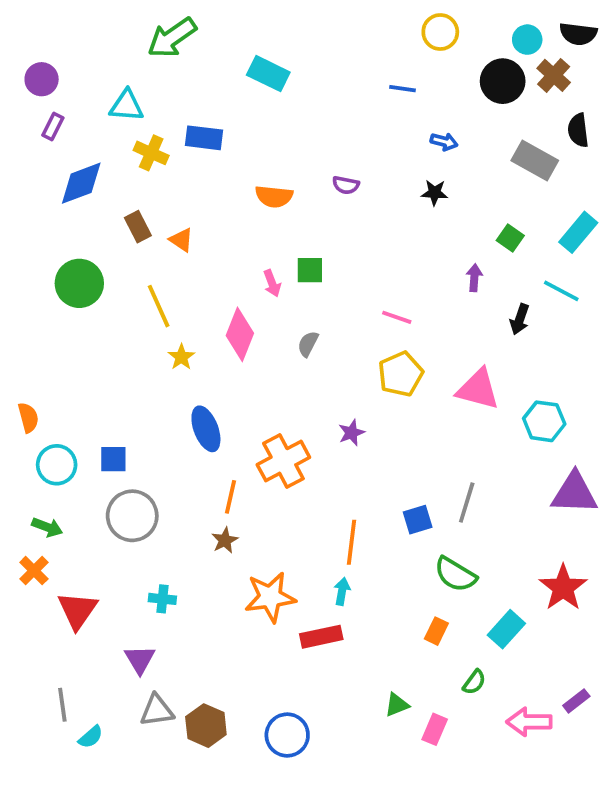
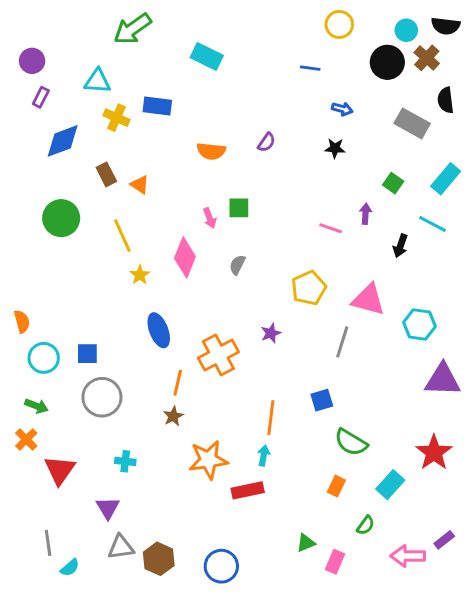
purple semicircle: (346, 185) -> (266, 142), turned -66
pink line: (397, 317) -> (331, 228), moved
gray line: (467, 503) -> (342, 342), moved

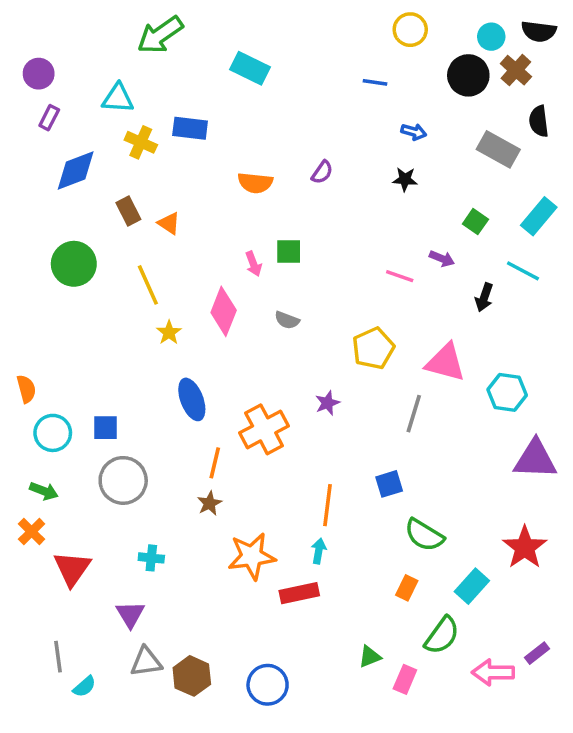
purple arrow: (366, 214) -> (442, 259), turned 108
gray semicircle: (237, 265) -> (287, 320), turned -96
green semicircle: (366, 525) -> (442, 635), size x1.6

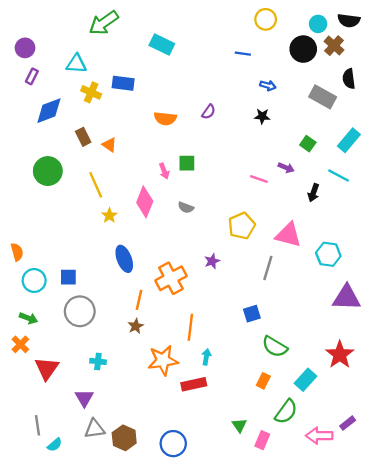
orange line: (327, 505) -> (190, 327), moved
green triangle: (370, 657) -> (239, 425), turned -42

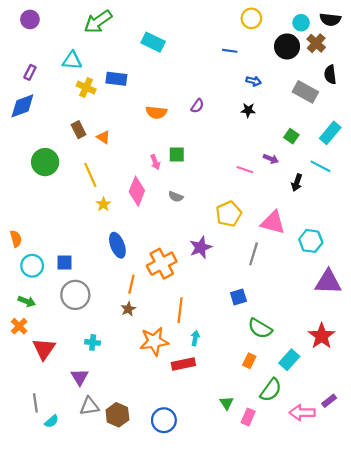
purple circle: (25, 48) -> (30, 19), moved
blue diamond: (49, 111) -> (22, 106), moved
purple star: (212, 261) -> (201, 247), size x1.5

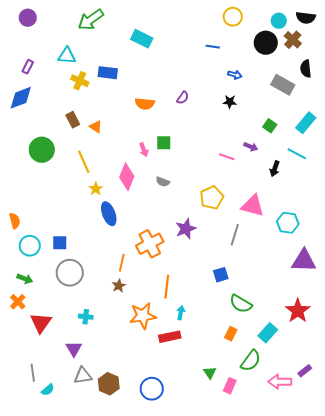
blue ellipse: (117, 245) -> (109, 214), moved

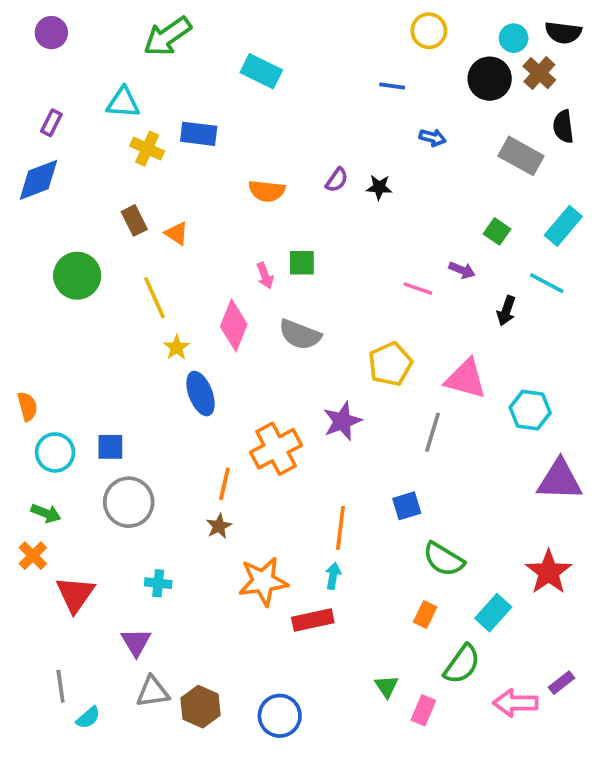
black star: (230, 102) -> (379, 187), moved
gray semicircle: (163, 182) -> (300, 335), size x1.6
orange line: (167, 287) -> (340, 528), moved

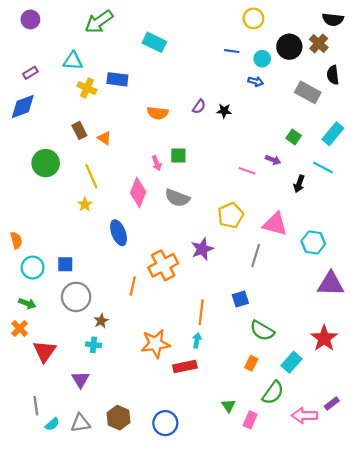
cyan circle: (514, 38) -> (262, 59), moved
purple rectangle: (51, 123) -> (30, 73), turned 32
yellow star: (177, 347) -> (85, 204), moved
brown star: (219, 526) -> (101, 321), moved
gray triangle: (153, 692) -> (80, 423), moved

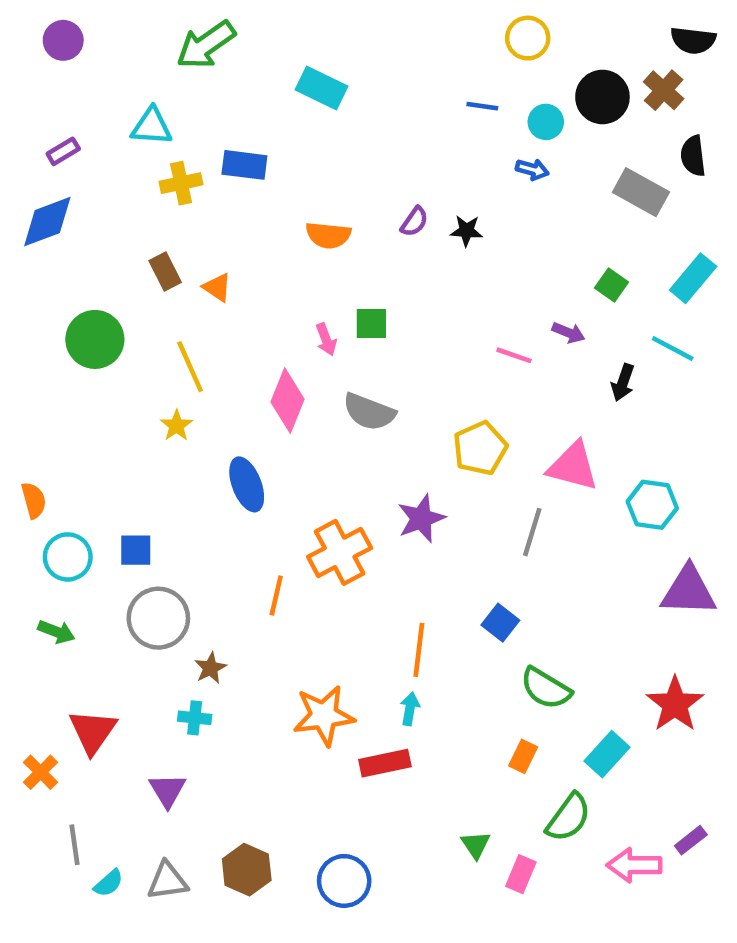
yellow cross: (87, 88) -> (181, 183), turned -36
blue square: (240, 299) -> (500, 623), turned -35
orange cross: (20, 328) -> (41, 772), moved

